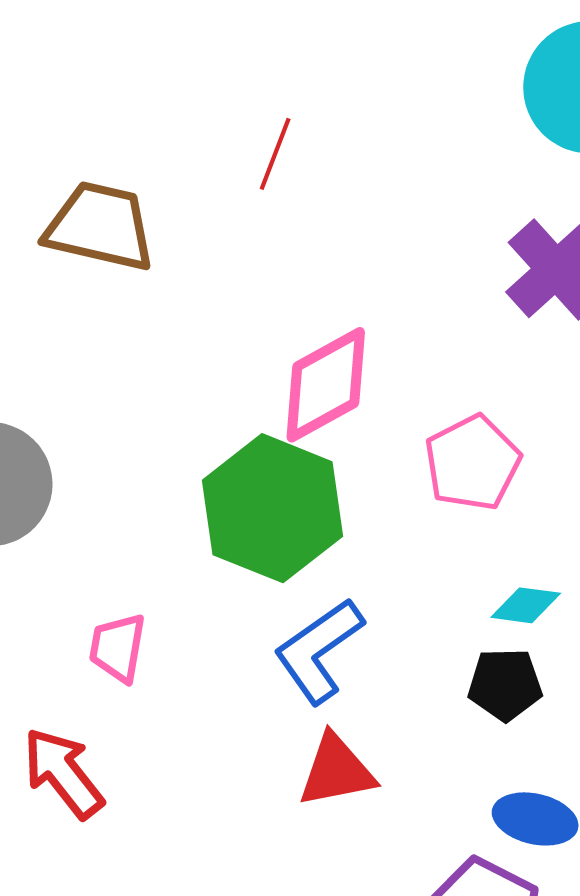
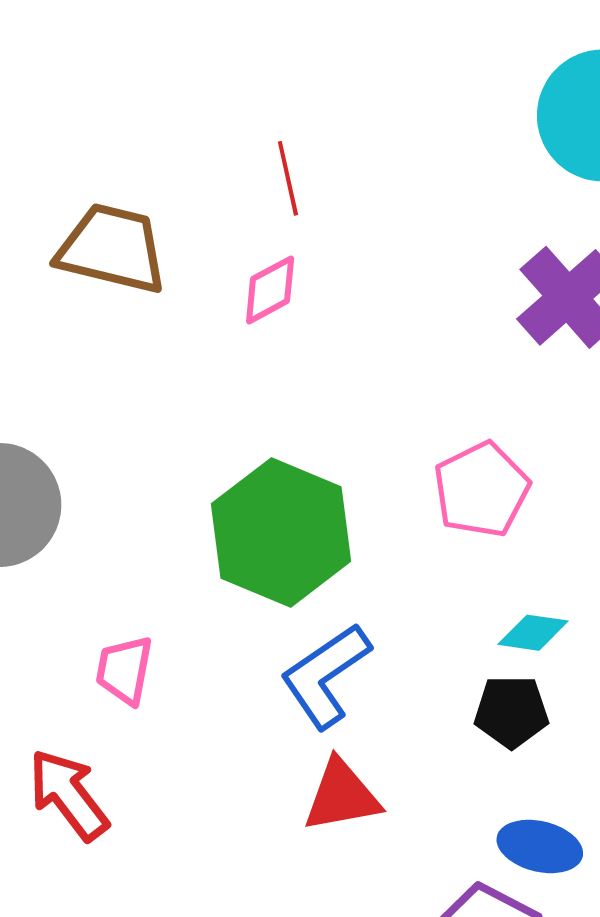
red line: (275, 154) -> (288, 178), turned -34
pink diamond: (326, 385) -> (270, 290), moved, size x0.6

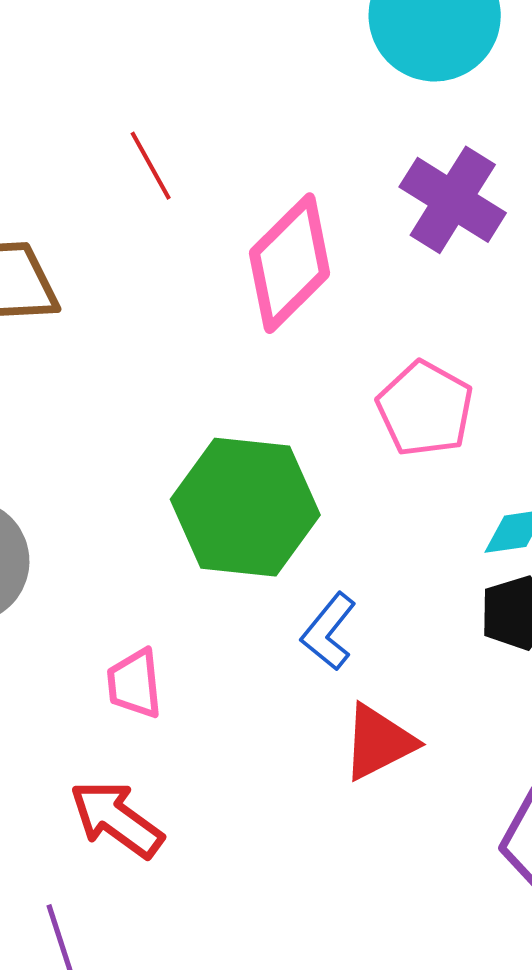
pink diamond: (270, 290) -> (290, 263), moved, size x1.8
blue L-shape: (326, 676) -> (329, 632), size x0.7

